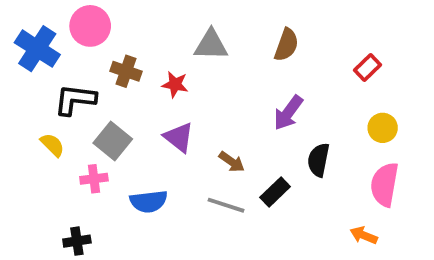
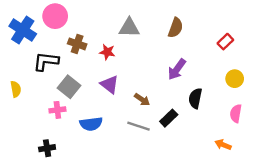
yellow semicircle: (52, 145) -> (16, 89), moved, turned 35
pink semicircle: (384, 184) -> (236, 113), size x0.7

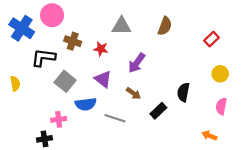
purple arrow: (177, 69) -> (137, 63), moved
pink cross: (57, 110) -> (59, 119), moved
blue semicircle: (91, 124) -> (86, 104), moved
gray line: (139, 126) -> (115, 118), moved

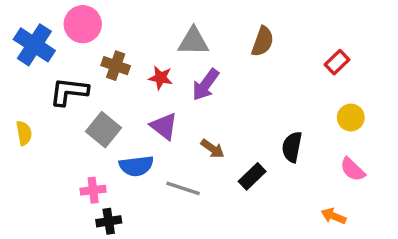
purple arrow: (137, 63) -> (206, 85), moved
pink semicircle: (221, 106) -> (353, 169), turned -56
black cross: (44, 139) -> (109, 221), moved

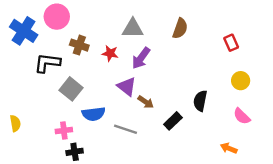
red rectangle: (337, 62) -> (231, 43), turned -70
purple triangle: (164, 126) -> (127, 87), moved
yellow semicircle: (24, 133) -> (15, 123), moved

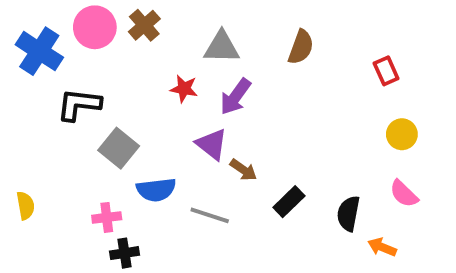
brown cross: (79, 45) -> (144, 25), moved, turned 30
black semicircle: (200, 101) -> (348, 213), moved

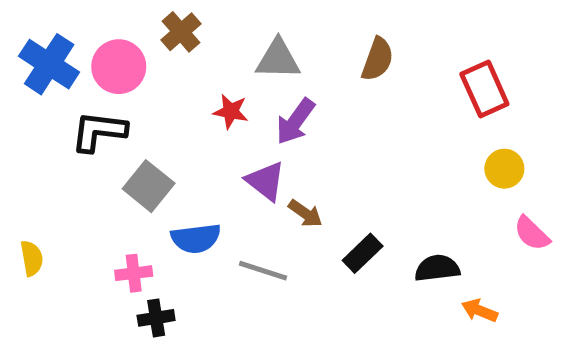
pink circle: (95, 27) -> (119, 67), moved
red rectangle: (386, 71) -> (484, 89), size x1.5
pink semicircle: (404, 194) -> (532, 233), moved
black semicircle: (348, 213) -> (437, 268), turned 72

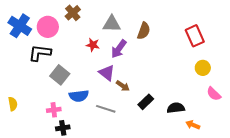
brown semicircle: (377, 59) -> (144, 31), moved

